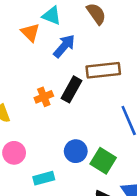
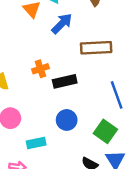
black rectangle: (71, 89) -> (65, 81), moved, turned 45
green square: (103, 161) -> (105, 131), moved

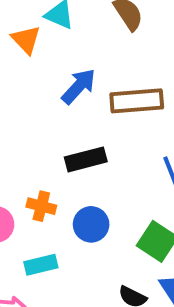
blue arrow: (62, 24) -> (79, 86), moved
orange cross: (40, 69) -> (41, 206), moved, turned 35

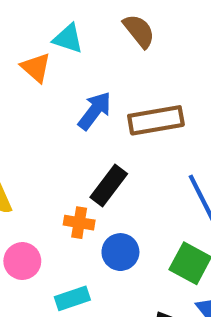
black rectangle: (86, 159) -> (109, 185), turned -33
orange cross: (41, 206) -> (79, 223), moved

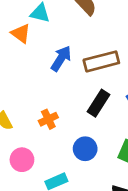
black rectangle: (109, 185) -> (98, 103), moved
orange cross: (79, 223) -> (48, 119), moved, turned -30

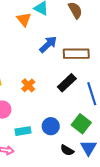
orange cross: (48, 119) -> (28, 85), turned -32
blue circle: (85, 149) -> (51, 126), moved

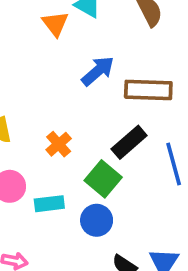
green square: (81, 124) -> (103, 179), moved
cyan rectangle: (23, 131) -> (49, 204), moved

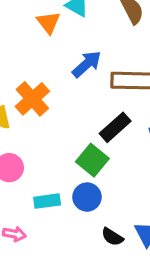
orange cross: (59, 144) -> (32, 99), moved, size x1.5
cyan rectangle: (49, 204) -> (47, 201), moved

